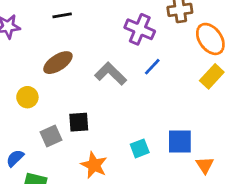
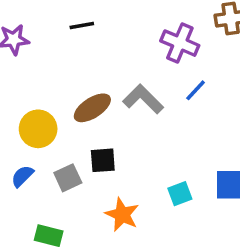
brown ellipse: (58, 63) -> (92, 108), moved
yellow circle: (27, 97) -> (38, 129), size x1.4
blue semicircle: (15, 158) -> (22, 176), moved

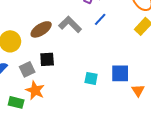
cyan square: (180, 194) -> (91, 78), turned 32
orange star: (122, 215) -> (35, 90), moved

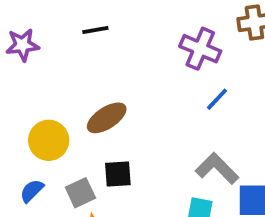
gray L-shape: (70, 24) -> (217, 168), moved

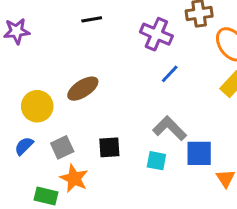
black line: (95, 30) -> (92, 19), moved
black square: (118, 174) -> (109, 147), moved

